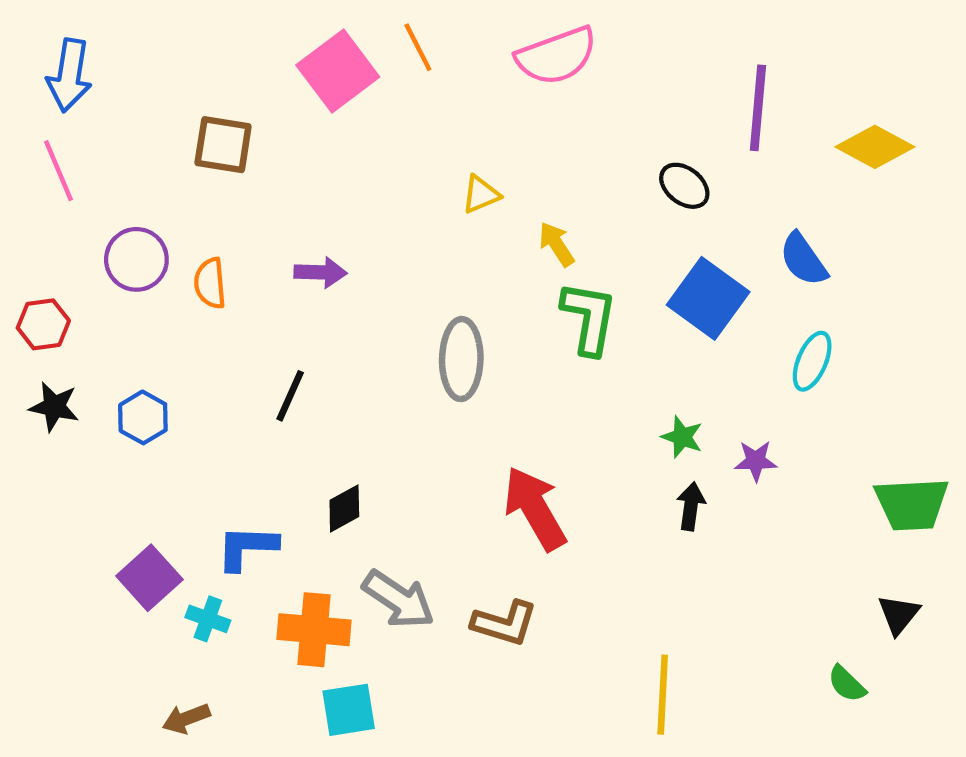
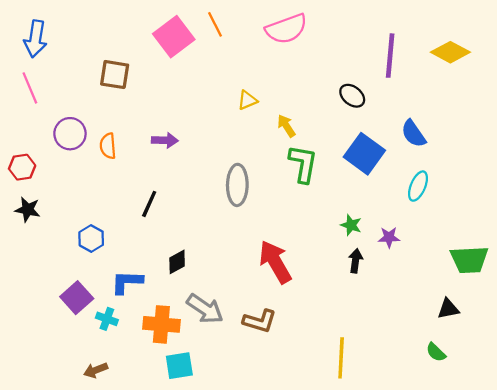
yellow diamond: (875, 147) -> (450, 52), moved
blue hexagon: (143, 417) -> (91, 239), moved
black triangle: (899, 615) -> (448, 309), moved, turned 40

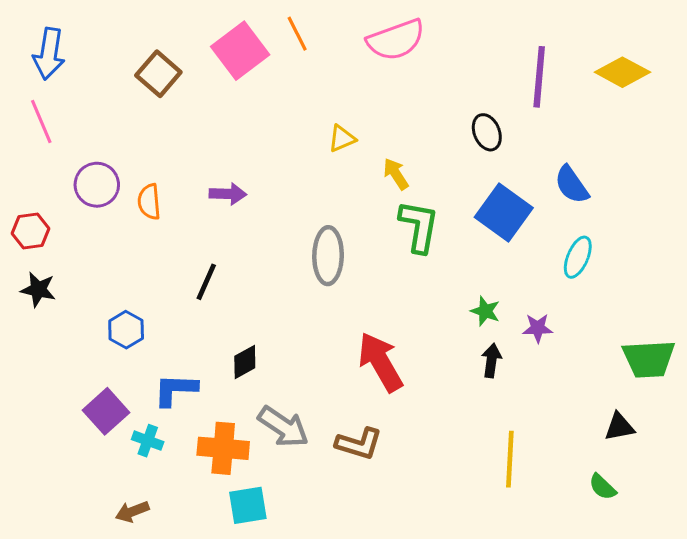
brown square: (115, 75) -> (158, 74), moved, turned 32
black ellipse: (352, 96) -> (487, 132), turned 30
yellow line: (341, 358) -> (510, 459), moved

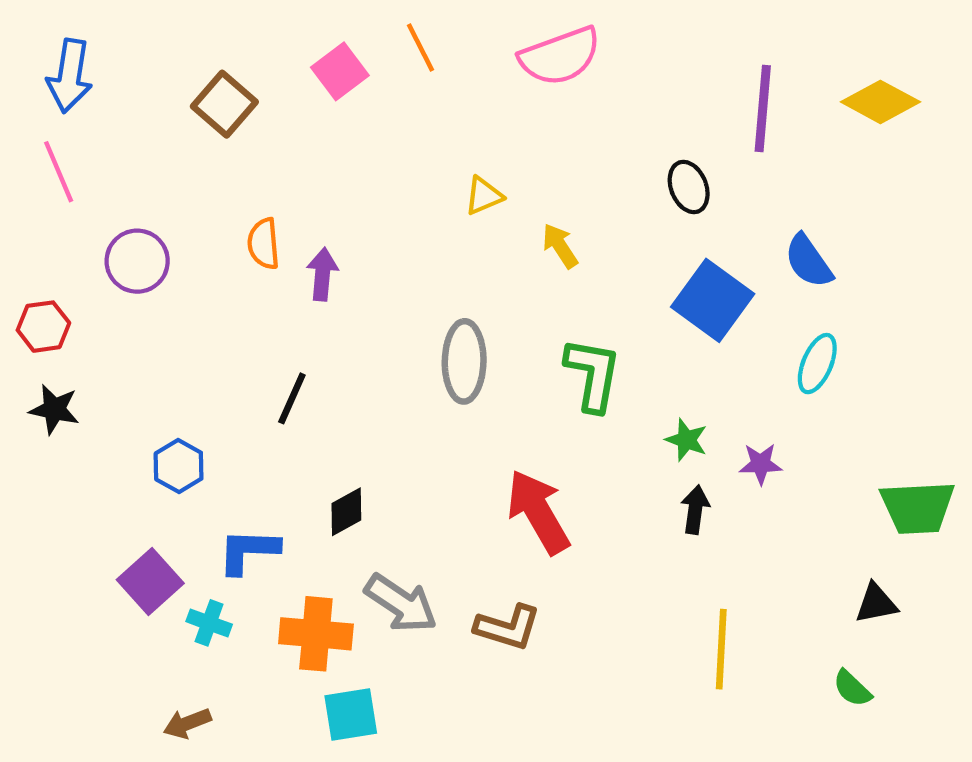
pink square: (240, 51) -> (340, 71), size x0.7
purple arrow: (228, 194) -> (322, 274), turned -87
orange semicircle: (149, 202) -> (264, 244), moved
green L-shape: (419, 226) -> (593, 374), moved

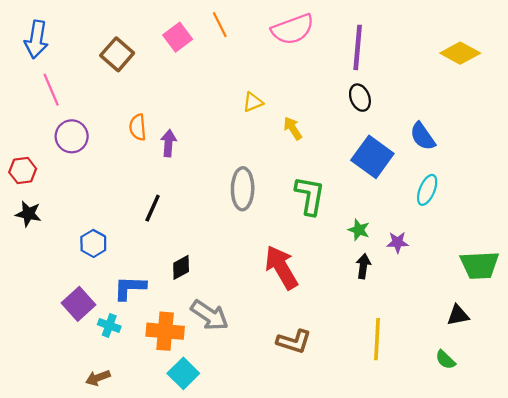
purple line: (763, 109) -> (358, 47), moved
pink line: (59, 172) -> (51, 90), moved
brown L-shape: (508, 627) -> (294, 341), moved
cyan square: (351, 715) -> (183, 373), turned -36

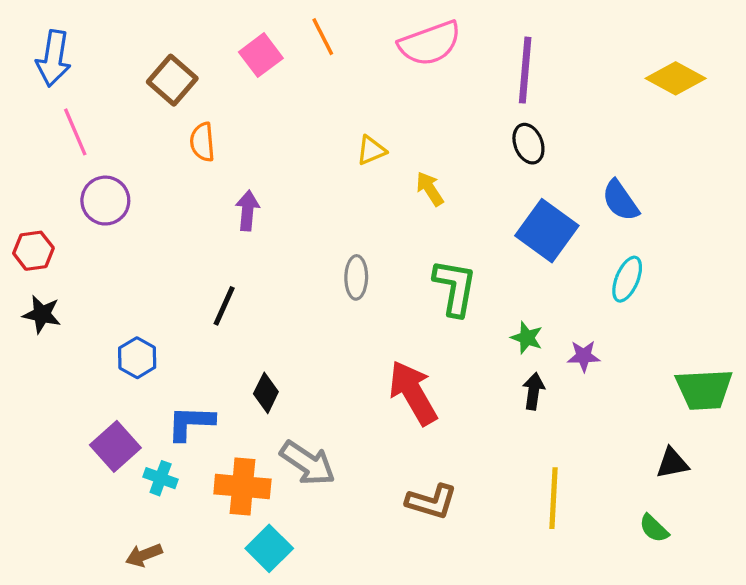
orange semicircle: (138, 127) -> (202, 142), moved
gray ellipse: (243, 189) -> (356, 277), size x0.7
black diamond: (181, 267) -> (266, 393), turned -35

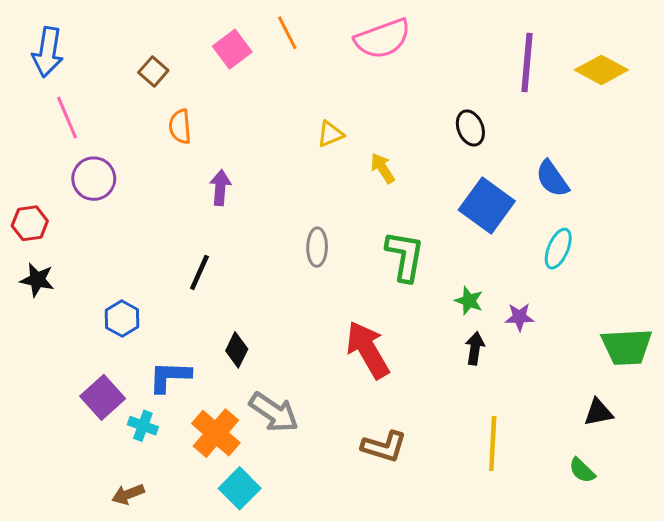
purple line: (525, 70) -> (527, 63), moved
brown square: (172, 80) -> (153, 71), size x0.7
orange cross: (242, 486) -> (216, 433), turned 36

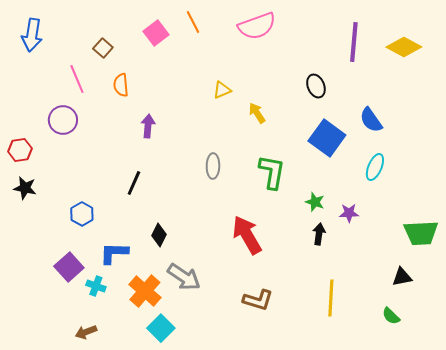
pink line: (67, 118) -> (77, 79), moved

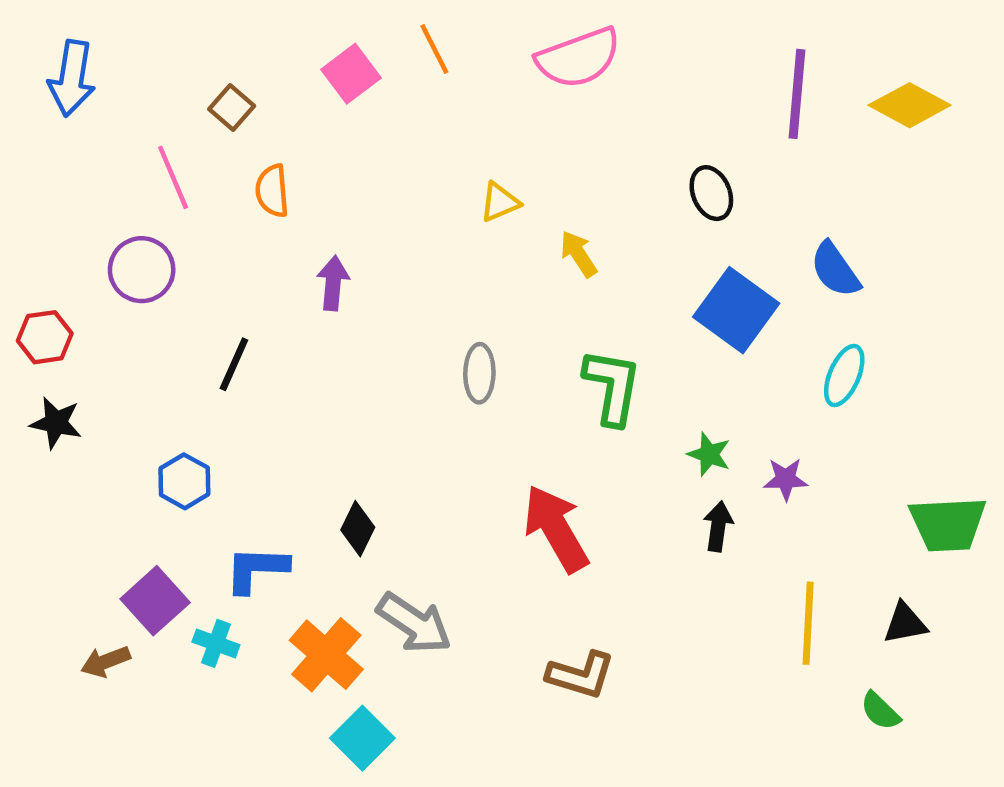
black line: (134, 183) -> (234, 364), moved
yellow line: (331, 298) -> (808, 623), moved
brown arrow: (86, 332) -> (106, 661), moved

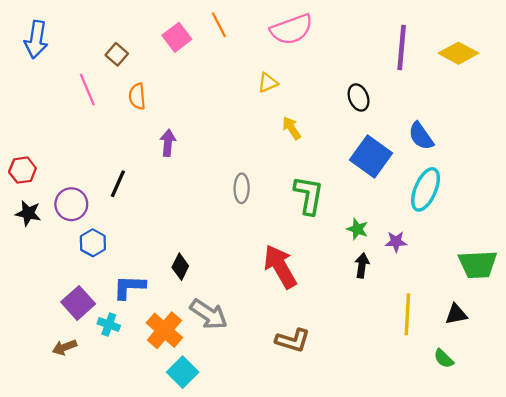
yellow triangle: (500, 202) -> (268, 83), moved
purple circle: (142, 270) -> (71, 204), moved
cyan ellipse: (844, 375) -> (426, 189), size x1.4
brown arrow: (106, 661) -> (64, 347), moved

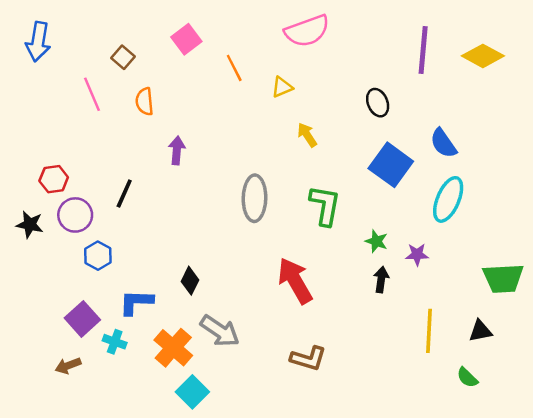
orange line: (219, 25) -> (234, 68), moved
red hexagon: (22, 170) -> (54, 179), moved
gray ellipse: (242, 188) -> (254, 198), size x1.5

